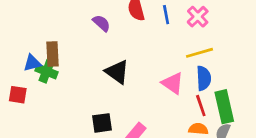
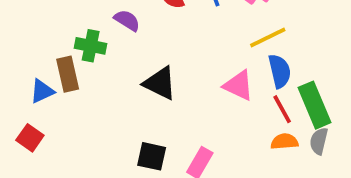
green cross: (47, 71) -> (91, 46), moved
red square: (18, 95) -> (30, 138), turned 36
black square: (102, 123) -> (152, 156), turned 30

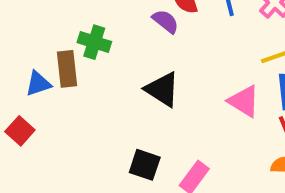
purple semicircle: (127, 20) -> (166, 21), moved

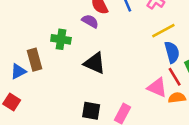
green cross: (94, 42) -> (61, 39), moved
pink triangle: (244, 101) -> (157, 87), moved

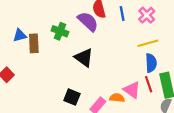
purple semicircle: (90, 21) -> (88, 21), size x1.5
blue triangle: (18, 71) -> (20, 35), moved
orange semicircle: (177, 98) -> (117, 98), moved

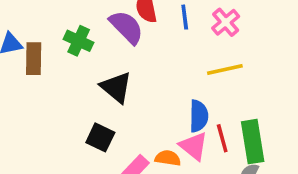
blue semicircle: (151, 63) -> (199, 116), moved
black square: (72, 97) -> (100, 137), moved

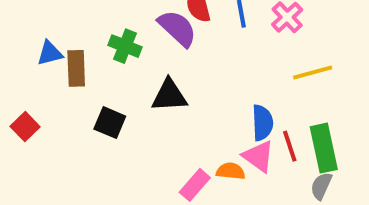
yellow line: (225, 69) -> (313, 72), moved
black triangle: (116, 87) -> (169, 96), turned -40
black square: (100, 137) -> (110, 123), moved

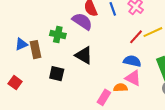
black triangle: (169, 96) -> (84, 55), turned 42
blue semicircle: (262, 123) -> (132, 61), turned -66
red line: (290, 146) -> (136, 37), moved, turned 70

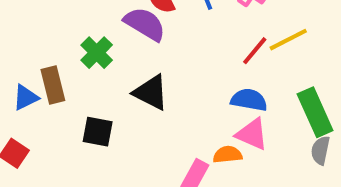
green cross: (58, 35) -> (97, 53), turned 35
blue triangle: (21, 44) -> (26, 98), moved

